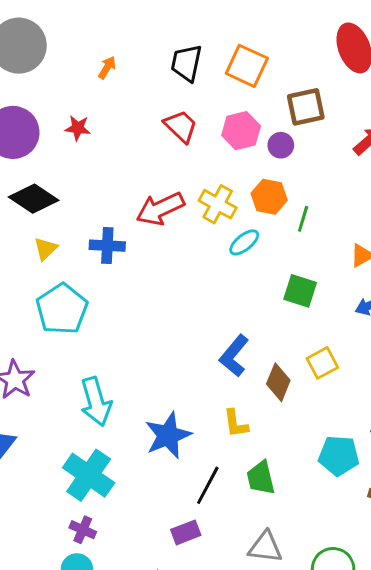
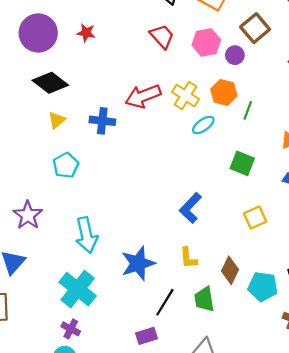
brown square: (306, 107) -> (255, 28), turned -32
cyan pentagon: (62, 309) -> (66, 165), size x0.7
brown diamond: (278, 382) -> (230, 270), moved

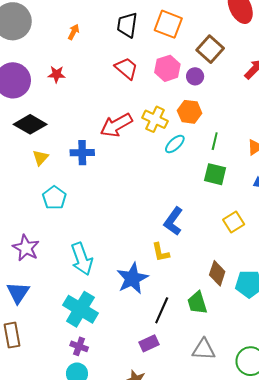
green line: (248, 110) -> (215, 141), moved
yellow L-shape: (188, 258) -> (161, 252), moved

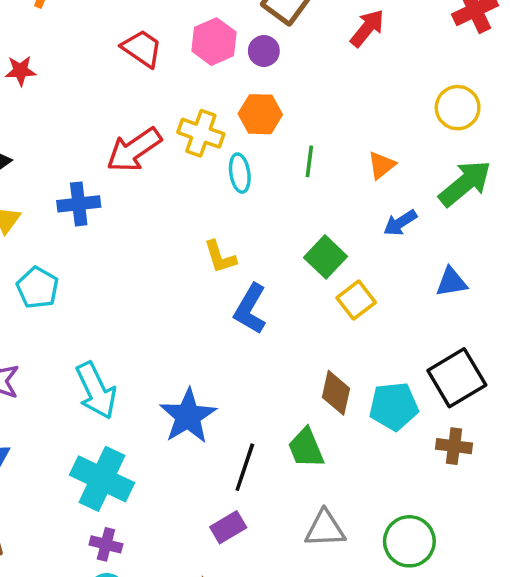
cyan ellipse: (175, 144) -> (240, 173), turned -50
green square: (215, 174) -> (326, 257), moved, turned 35
yellow L-shape: (161, 252) -> (220, 257), moved

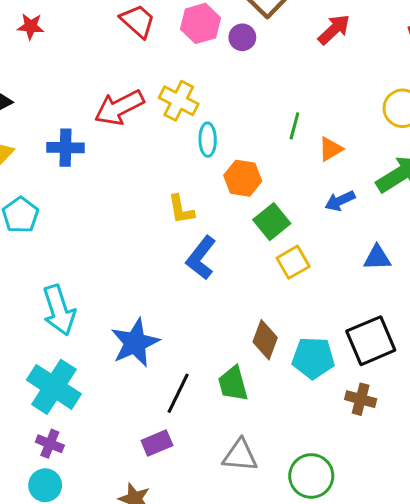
orange hexagon: (260, 114) -> (243, 178), moved
green line: (309, 161) -> (294, 126), moved

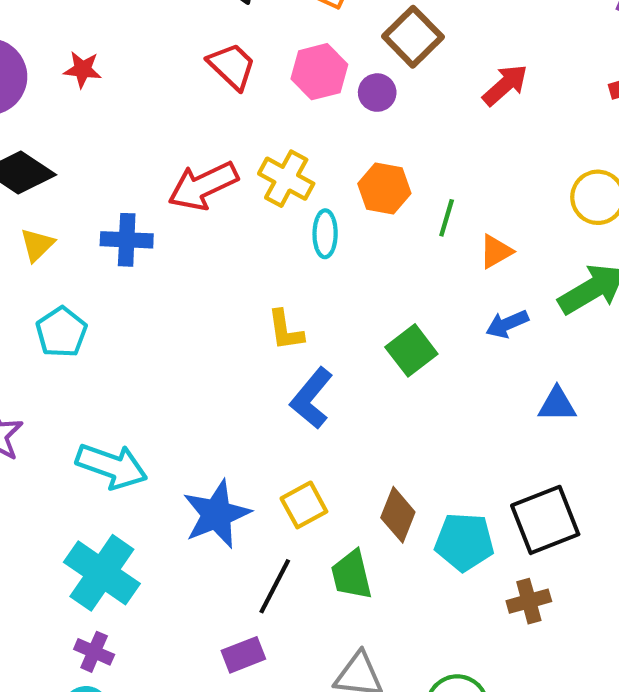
orange hexagon: (243, 178) -> (384, 188), moved
yellow square: (293, 262) -> (304, 505), moved
cyan arrow: (59, 310) -> (112, 466), turned -54
brown cross: (361, 399) -> (529, 601), turned -32

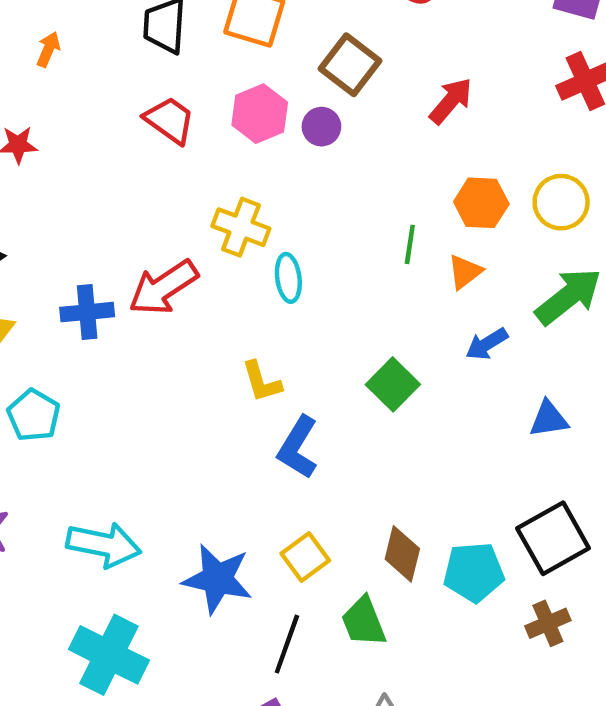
red arrow: (203, 186) -> (163, 287), moved
orange hexagon: (384, 188) -> (481, 203), moved
blue star: (217, 514) -> (217, 579), turned -30

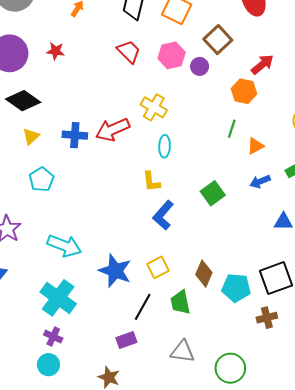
orange hexagon: (481, 203) -> (244, 91), moved
cyan ellipse: (288, 278) -> (165, 146), moved

